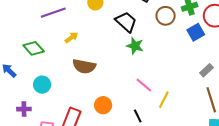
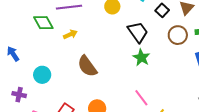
yellow arrow: (71, 38) -> (70, 34), moved
green diamond: (34, 48) -> (43, 23), moved
brown semicircle: (84, 66) -> (87, 66), turned 30

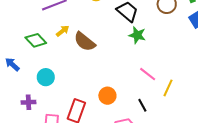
green diamond: (43, 23) -> (36, 40), moved
brown semicircle: (87, 66) -> (85, 42), moved

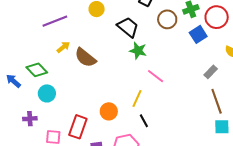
green diamond: (36, 40) -> (37, 70), moved
pink line: (148, 74) -> (156, 76), moved
yellow line: (168, 88) -> (137, 99), moved

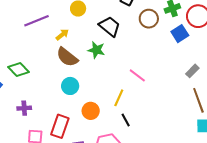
yellow arrow: (63, 47) -> (62, 35), moved
green star: (138, 51) -> (96, 50), moved
cyan circle: (47, 93) -> (70, 86), moved
purple cross: (30, 119) -> (24, 108), moved

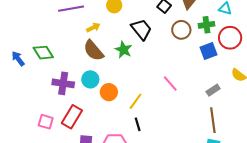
pink line: (137, 75) -> (170, 83), moved
purple cross: (24, 108) -> (63, 83), moved, size x1.5
orange circle: (91, 111) -> (109, 92), moved

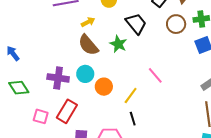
green diamond: (43, 53) -> (19, 88), moved
pink line: (170, 83) -> (155, 75), moved

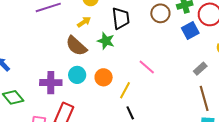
yellow arrow: (88, 22) -> (84, 22), moved
black trapezoid: (136, 24) -> (121, 18), turned 40
orange circle: (104, 87) -> (104, 77), moved

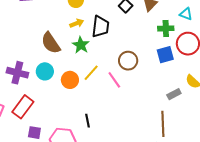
brown circle: (160, 13) -> (128, 61), moved
yellow arrow: (84, 22) -> (77, 23), moved
gray rectangle: (200, 69) -> (174, 94), moved
yellow line: (125, 90) -> (91, 73), moved

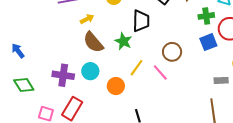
yellow arrow: (77, 23) -> (87, 19), moved
orange circle: (70, 80) -> (116, 86), moved
gray rectangle: (174, 94) -> (221, 80), turned 32

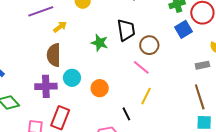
black trapezoid: (141, 21) -> (126, 30), moved
brown semicircle: (93, 42) -> (54, 55), moved, turned 50
yellow line: (136, 68) -> (146, 96), moved

